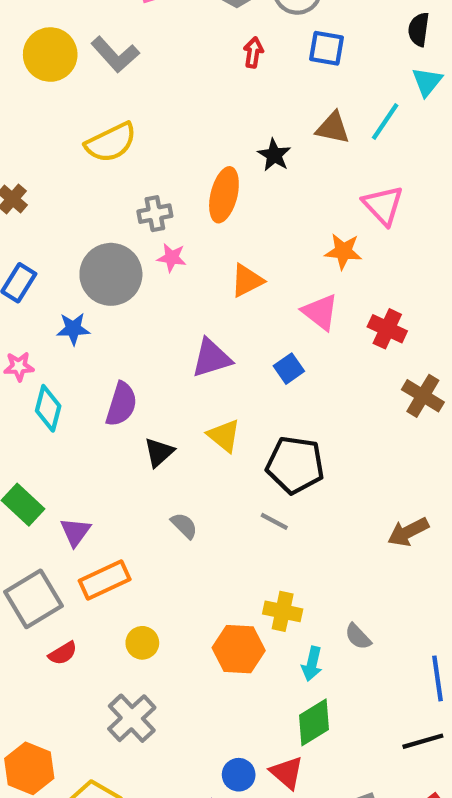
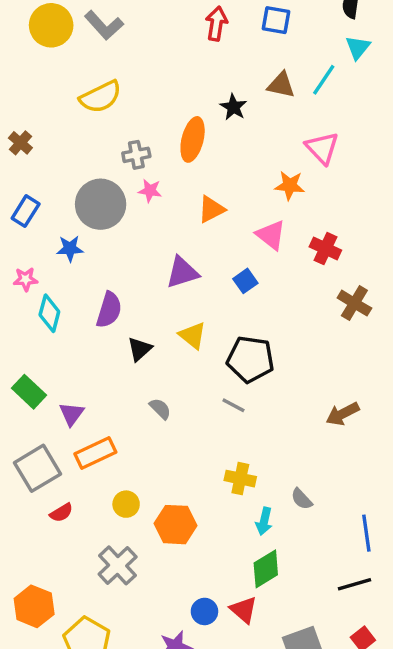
red arrow: (253, 52) -> (216, 24), size x1.4
orange hexagon: (239, 649) -> (176, 525), moved

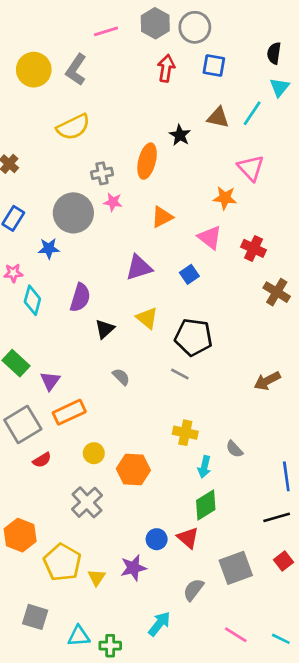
gray L-shape: (104, 25) -> (76, 70), turned 76

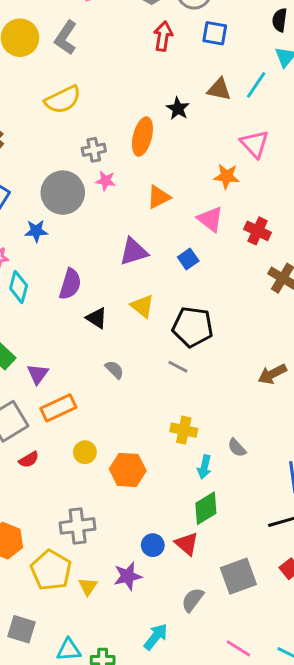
black triangle: (105, 329) -> (97, 318), turned -45
gray cross: (87, 502) -> (78, 526), moved, turned 36

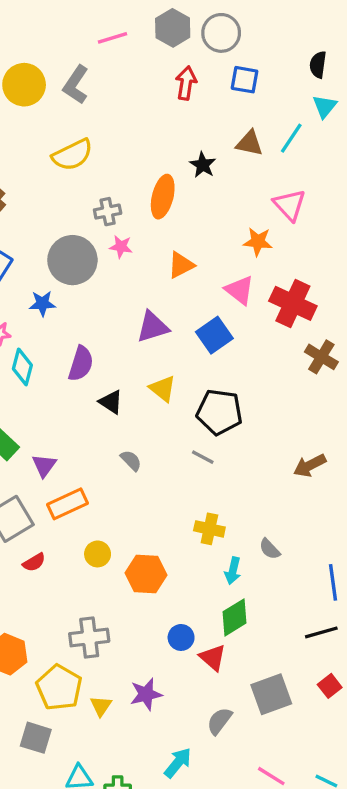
red cross: (258, 231) -> (293, 303), size x1.5
blue square: (188, 259) -> (214, 335), size x1.5
blue circle: (153, 545) -> (181, 637), moved
gray square: (21, 629) -> (36, 738), moved

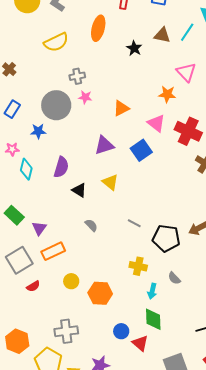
orange ellipse: (163, 197) -> (98, 28), moved
black pentagon: (219, 412) -> (166, 238), moved
green diamond: (234, 617) -> (153, 319), turned -60

